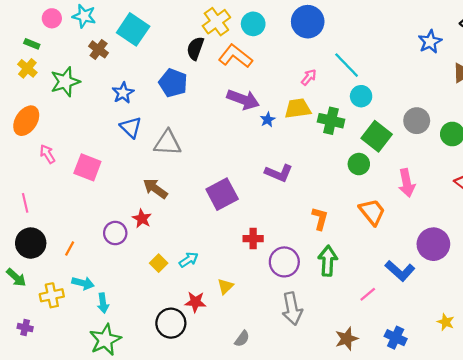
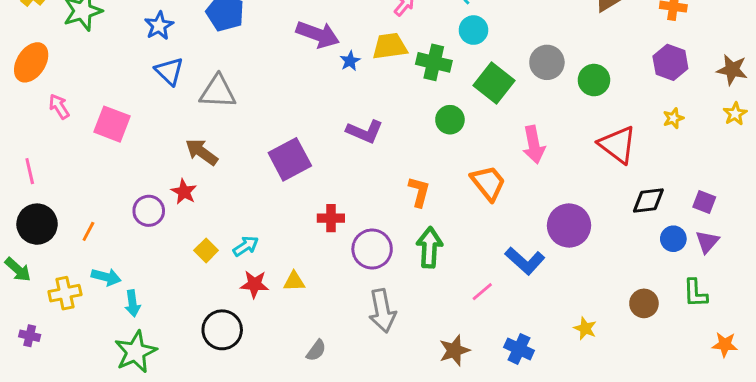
green circle: (359, 164) -> (450, 120), moved
yellow triangle: (225, 286) -> (294, 281), turned 42
red star: (195, 302) -> (255, 284), moved

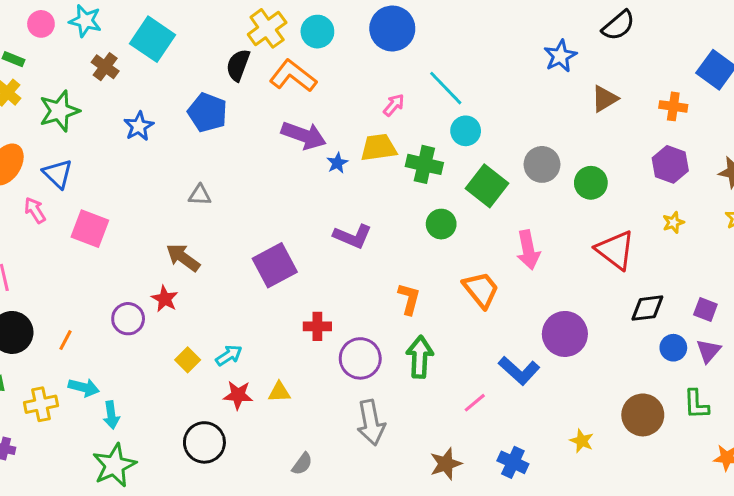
blue triangle: (169, 71) -> (58, 174), moved
gray triangle: (218, 92) -> (200, 195), size x0.6
brown circle: (644, 303) -> (643, 415), size x1.4

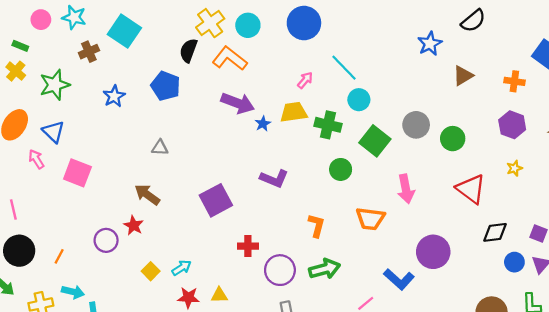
brown cross: (105, 67) -> (89, 52), turned 30
orange trapezoid: (481, 290) -> (370, 219), turned 136
green arrow: (420, 357) -> (325, 269), turned 72

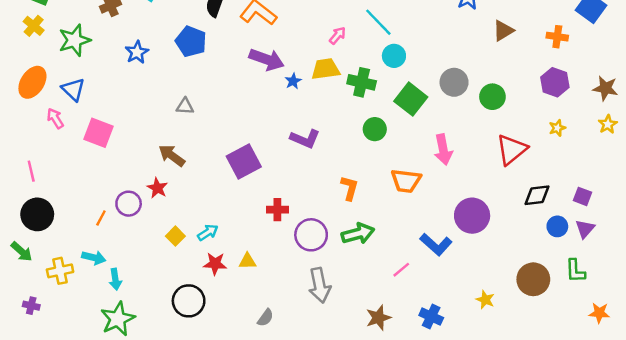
red triangle: (471, 189) -> (512, 150), turned 44
orange line: (59, 256) -> (101, 218), moved

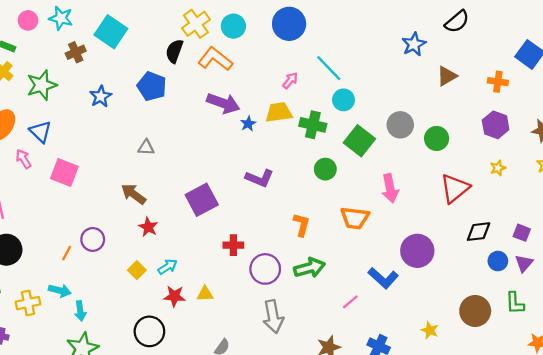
red star: (157, 188) -> (148, 227), moved

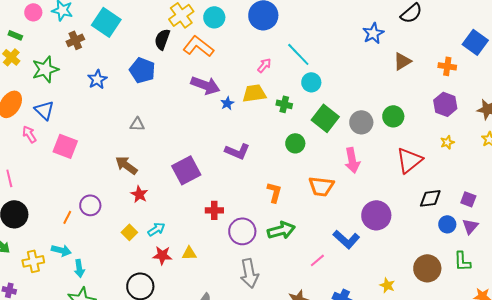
green cross: (313, 125) -> (284, 104), size x0.7
gray circle: (400, 125) -> (361, 122), moved

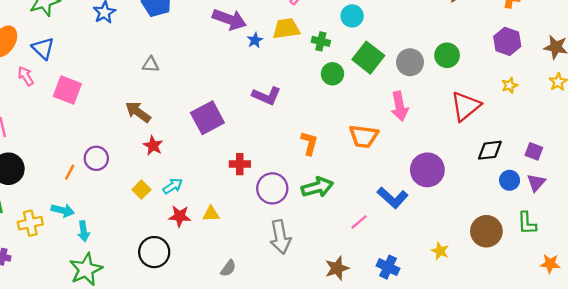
green circle: (295, 143) -> (332, 74), moved

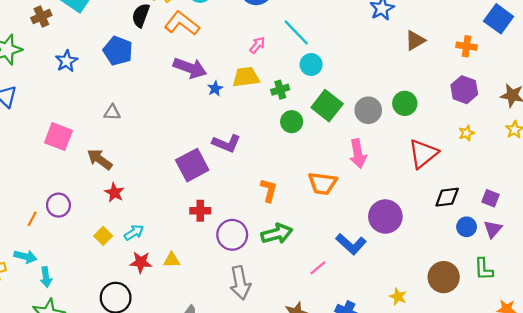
green cross: (321, 41) -> (280, 90), turned -30
pink square: (67, 90) -> (58, 137), moved
purple square: (207, 118) -> (192, 165), moved

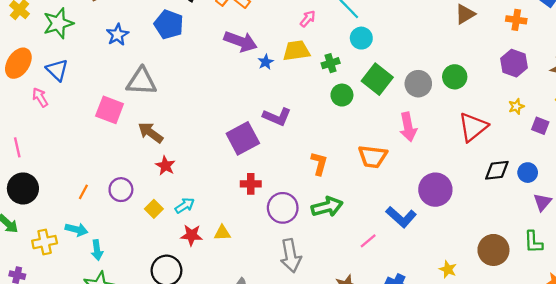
gray triangle: (112, 113) -> (141, 81), moved, size x1.8
purple square: (491, 198) -> (540, 126), moved
purple circle: (58, 205) -> (121, 190), moved
blue circle: (467, 227) -> (528, 173), moved

